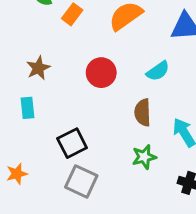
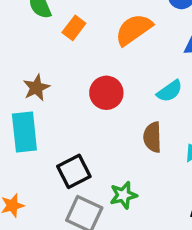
cyan rectangle: (28, 108) -> (24, 132), size x1.6
green star: (144, 157) -> (123, 195), moved

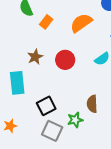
brown star: (36, 88) -> (35, 57), moved
brown semicircle: (152, 137) -> (92, 104), moved

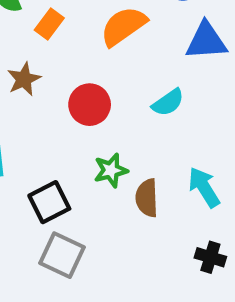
brown star: (35, 57) -> (24, 79), moved
green star: (75, 120) -> (111, 170), moved

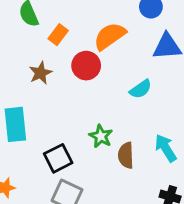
red circle: (90, 105) -> (86, 66), moved
green star: (111, 170) -> (101, 136), turned -30

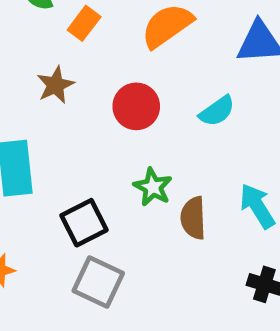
red circle: (86, 66) -> (136, 106), moved

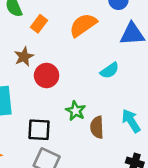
red circle: (136, 106) -> (47, 75), moved
black square: (84, 223) -> (39, 130), turned 30

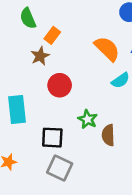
orange semicircle: (83, 25) -> (107, 49), moved, turned 80
brown star: (24, 57) -> (40, 56), moved

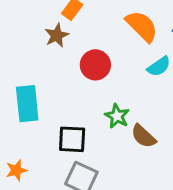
red circle: (60, 85) -> (95, 65), moved
brown semicircle: (108, 135) -> (143, 136), turned -45

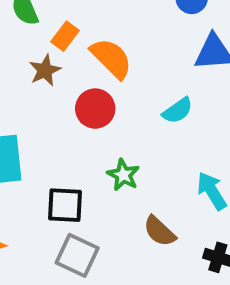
orange semicircle: (142, 26) -> (111, 58), moved
brown semicircle: (143, 136) -> (160, 231), moved

